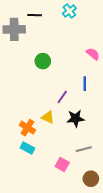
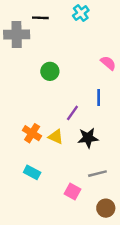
orange cross: (27, 128) -> (32, 133), moved

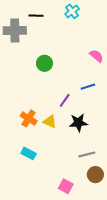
blue line: (99, 97) -> (88, 87), turned 72
pink square: (72, 191) -> (66, 186), moved
brown circle: (106, 208) -> (95, 175), moved

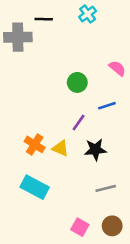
green circle: (44, 63) -> (77, 82), moved
cyan rectangle: (29, 153) -> (35, 187), size x1.5
brown circle: (95, 175) -> (112, 226), moved

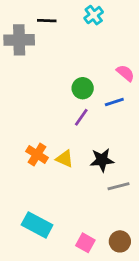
blue line: (107, 106) -> (114, 102), moved
purple line: (79, 122) -> (81, 117), moved
cyan rectangle: (35, 187) -> (37, 225), moved
gray line: (106, 188) -> (119, 186), moved

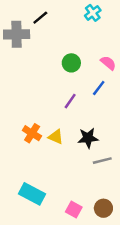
cyan cross: (94, 15) -> (93, 13), moved
black line: (47, 21) -> (40, 18), turned -42
green circle: (83, 88) -> (71, 63), moved
blue line: (114, 102) -> (99, 88), turned -35

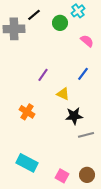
green circle: (71, 63) -> (60, 23), moved
pink semicircle: (108, 63) -> (87, 41), moved
purple line: (70, 101) -> (43, 75), moved
yellow triangle: (56, 137) -> (63, 94), moved

